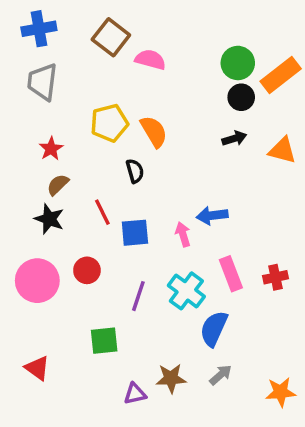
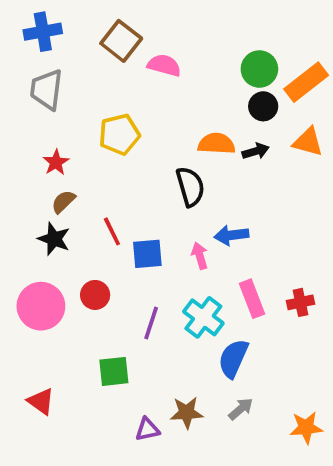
orange semicircle: (154, 132) -> (216, 144), moved, turned -56
orange triangle: (282, 150) -> (308, 142), moved
black semicircle: (135, 171) -> (190, 187), moved, size x1.5

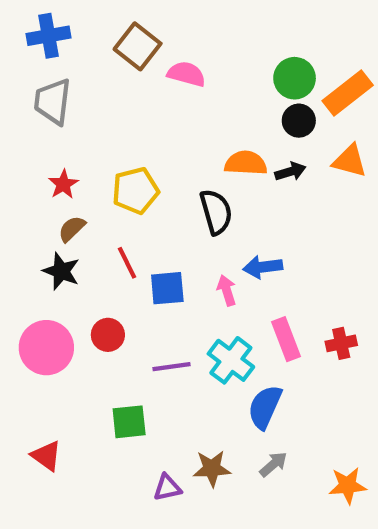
yellow pentagon: (119, 134) -> (135, 191), moved
purple line: (151, 323) -> (172, 367), turned 64

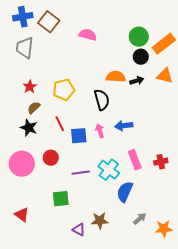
brown square: (138, 46) -> (49, 22), moved
pink arrow: (227, 290) -> (100, 131), moved
gray arrow: (273, 464) -> (140, 219), moved
purple triangle: (167, 488) -> (79, 230), turned 40

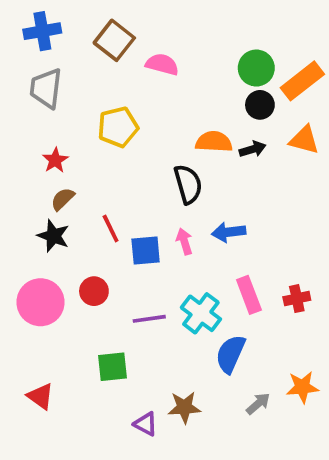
brown square: (49, 22) -> (114, 40), moved
yellow pentagon: (64, 90) -> (118, 127), moved
orange star: (164, 229) -> (302, 387), moved

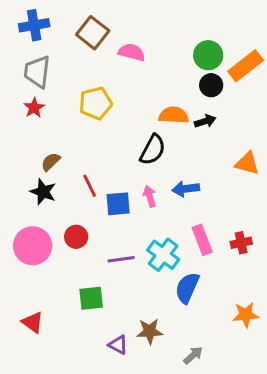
orange triangle: (304, 140) -> (247, 163), moved
red star: (55, 160) -> (34, 108), moved
black semicircle: (188, 184) -> (153, 150), turned 44
gray arrow: (258, 404) -> (193, 355), moved

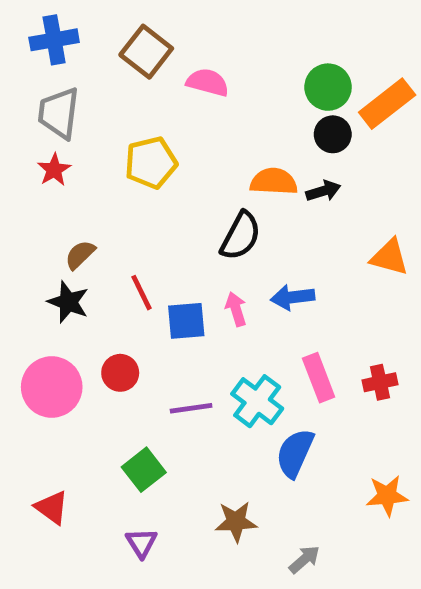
green square: (91, 298) -> (144, 470), turned -32
purple triangle: (118, 345) -> (141, 543), moved, turned 30

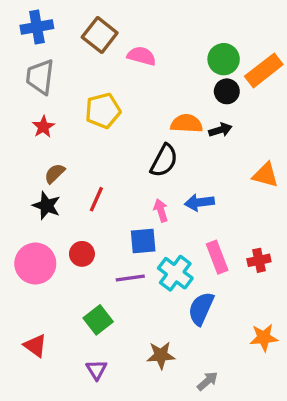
red star: (54, 170) -> (43, 127), moved
red line: (141, 293) -> (96, 199), turned 50
blue square: (186, 321) -> (143, 241), moved

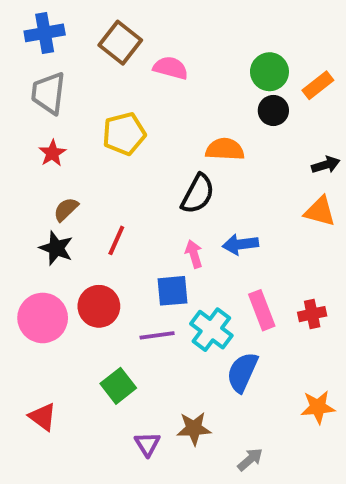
orange rectangle: (264, 70) -> (318, 85), size x0.7
black arrow: (220, 130) -> (326, 165), moved
red circle: (82, 254) -> (99, 306), size x1.4
purple triangle: (96, 370) -> (147, 444), moved

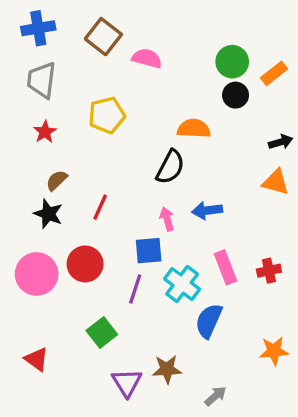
purple line: (157, 335) -> (135, 289), turned -64
purple triangle: (147, 444) -> (127, 383), size x1.4

